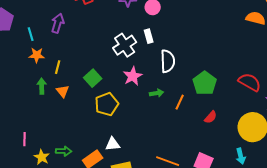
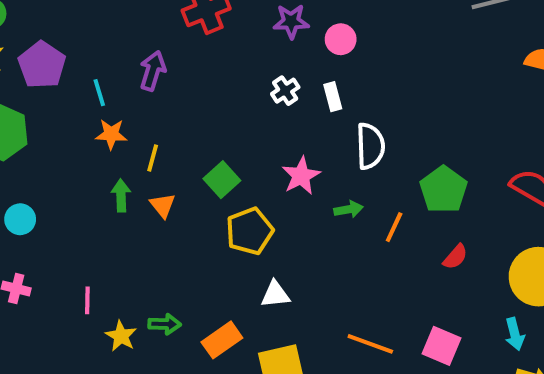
white cross: (125, 45) -> (285, 91), moved, size x0.6
white triangle: (113, 144) -> (275, 294), moved

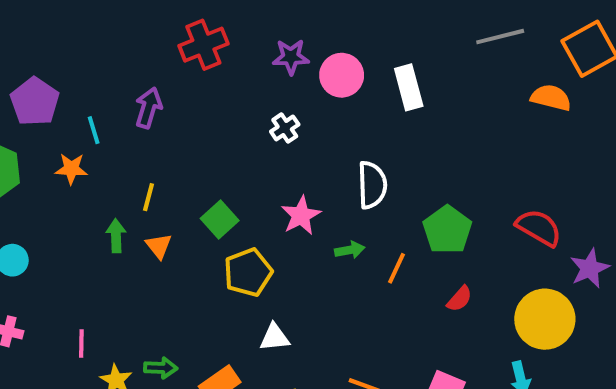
pink circle: (341, 39) -> (342, 75), size x1.4
white rectangle: (333, 97) -> (409, 87), moved, size x1.5
orange star: (111, 134) -> (71, 169), moved

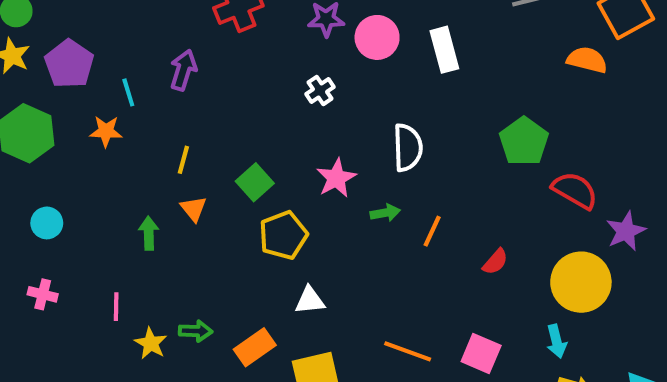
green pentagon: (447, 230) -> (524, 141), moved
green arrow: (116, 236) -> (149, 233), moved

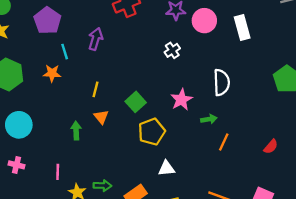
purple pentagon: (69, 64) -> (47, 21), moved
cyan circle: (47, 223) -> (19, 125), size x1.5
orange line: (432, 231) -> (224, 142), moved

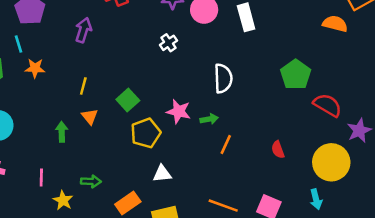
cyan line: (65, 52) -> (18, 44), moved
pink star: (181, 100) -> (179, 111), moved, turned -30
red semicircle: (271, 147) -> (278, 150), turned 119
green arrow: (102, 186) -> (91, 181), moved

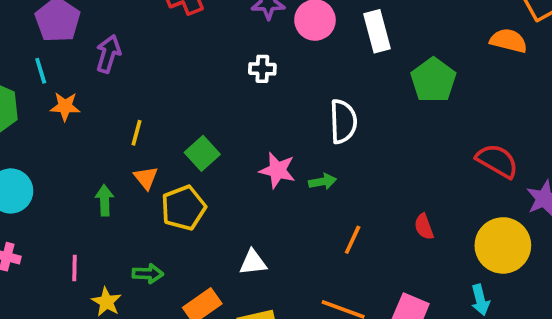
purple arrow: (83, 30) -> (108, 54), moved
white cross: (169, 43) -> (262, 69), turned 36
green pentagon: (296, 75) -> (433, 80), moved
yellow pentagon: (146, 133) -> (183, 208), moved
orange line: (226, 145) -> (353, 240), moved

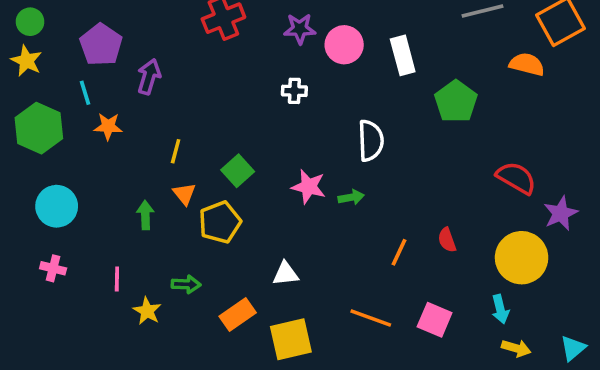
orange line: (353, 240) -> (399, 252), moved

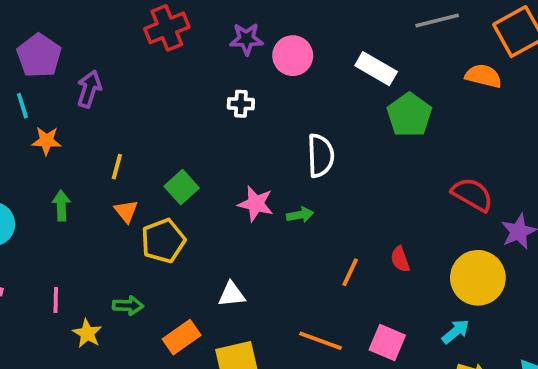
white rectangle: (403, 55) -> (376, 69), moved, turned -45
green arrow: (145, 215) -> (61, 206), moved
cyan arrow: (500, 309) -> (456, 331), turned -116

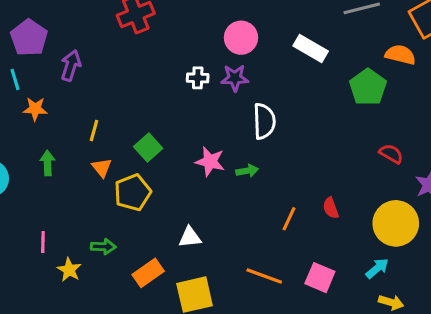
purple star: (246, 39) -> (235, 78), moved
green pentagon: (409, 115) -> (368, 87), moved
red semicircle: (472, 194) -> (391, 154), size x0.7

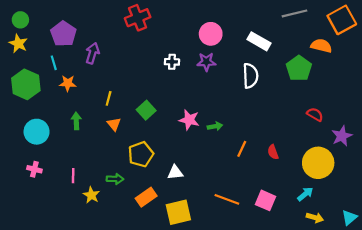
white cross: (198, 78) -> (172, 62), moved
white semicircle: (264, 121) -> (250, 76), moved
yellow pentagon: (133, 192) -> (141, 154), moved
orange line: (289, 219) -> (242, 149), moved

